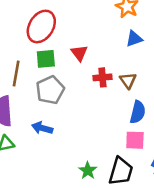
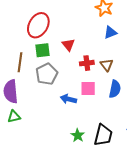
blue arrow: (42, 128) -> (68, 99), moved
pink square: (135, 140) -> (88, 89), moved

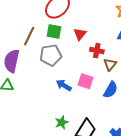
red cross: (87, 63) -> (97, 51), moved

